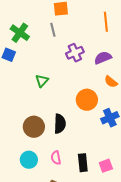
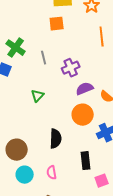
gray line: (53, 30) -> (44, 58), moved
purple semicircle: (103, 58) -> (85, 89), moved
brown circle: (34, 127) -> (17, 150), moved
black rectangle: (83, 163) -> (86, 161), moved

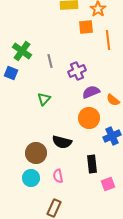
orange square: (57, 24) -> (86, 27), moved
black semicircle: (56, 139) -> (62, 142), turned 102
brown circle: (17, 150) -> (36, 153), moved

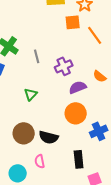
orange line: (108, 40) -> (95, 35), turned -30
orange semicircle: (113, 100) -> (100, 76), moved
brown circle: (36, 153) -> (24, 133), moved
pink semicircle: (58, 176) -> (40, 161), moved

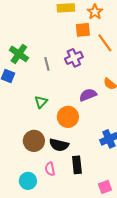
purple cross: (64, 66) -> (74, 58), moved
orange circle: (76, 113) -> (68, 117), moved
black rectangle: (79, 159) -> (77, 165), moved

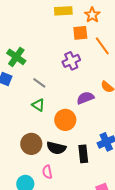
gray line: (47, 64) -> (39, 83), moved, turned -40
green triangle: (41, 102) -> (38, 105), turned -40
black rectangle: (77, 165) -> (83, 154), moved

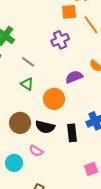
pink semicircle: (47, 172) -> (36, 151), turned -48

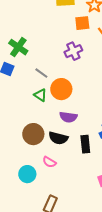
purple semicircle: (74, 77) -> (68, 117), moved, turned -150
orange circle: (54, 99) -> (61, 89), moved

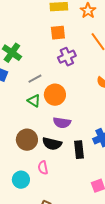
orange square: (82, 23) -> (58, 33), moved
gray line: (41, 73) -> (35, 79), turned -64
pink semicircle: (49, 162) -> (43, 168), turned 48

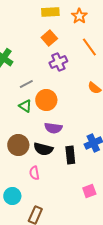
orange square: (58, 33) -> (49, 38), turned -35
cyan circle: (21, 180) -> (12, 196), moved

